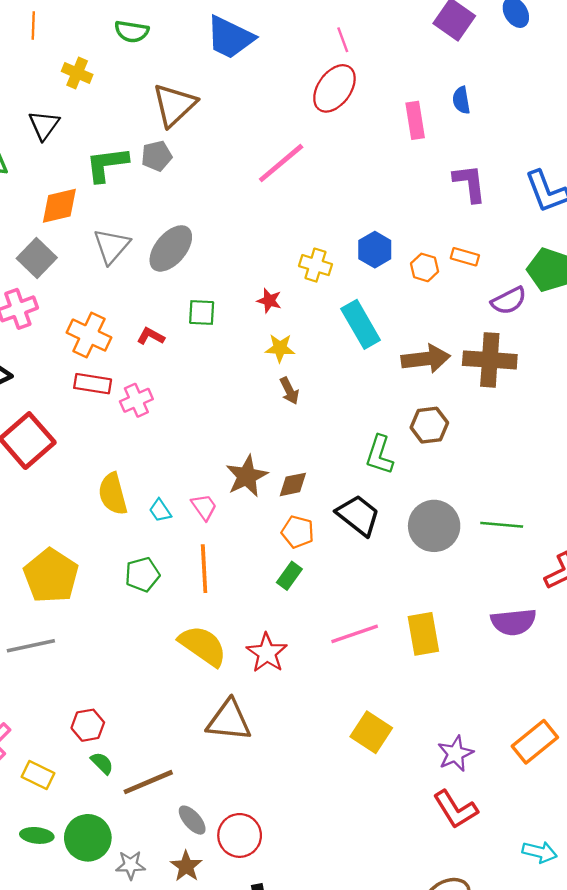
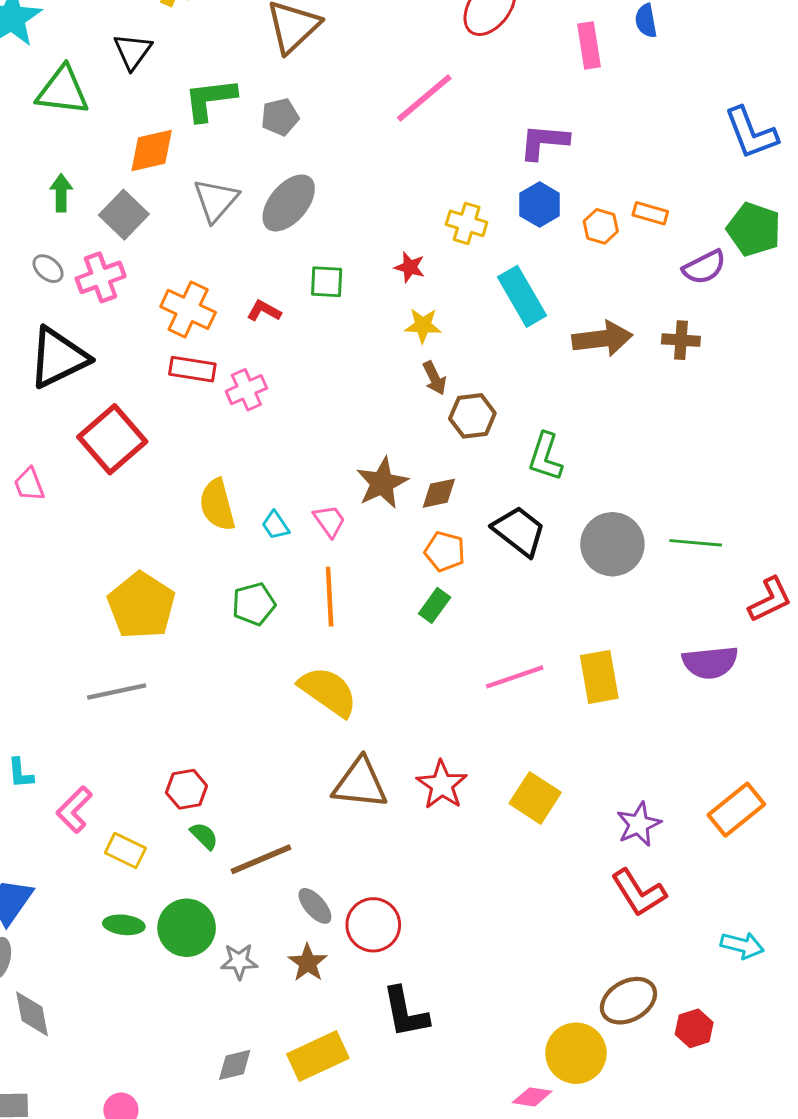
gray pentagon: (157, 156) -> (280, 117), moved
purple L-shape: (470, 183) -> (544, 142), moved, turned -78
brown cross: (490, 360) -> (681, 340), size x0.6
brown hexagon: (429, 425) -> (472, 416), moved
red star: (267, 653) -> (442, 785), moved

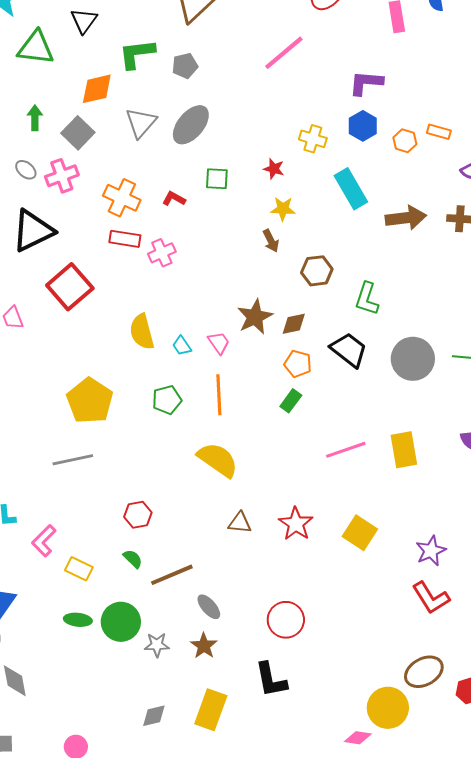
brown arrow: (435, 378) -> (271, 241), moved
brown triangle: (360, 783) -> (240, 523), size x0.6
red hexagon: (187, 789) -> (138, 515), moved
red circle: (373, 925) -> (286, 620), moved
yellow rectangle: (318, 1056) -> (211, 710), turned -45

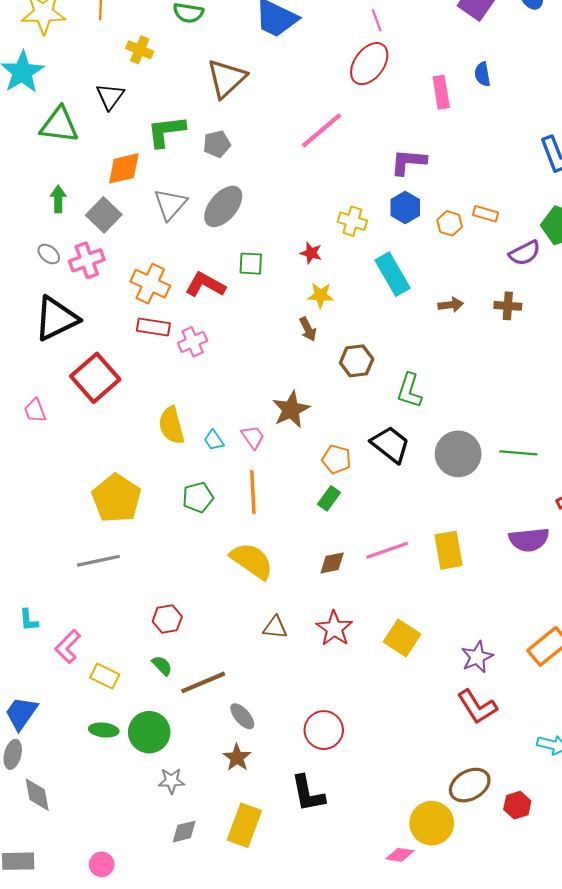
red L-shape: (174, 199) -> (205, 285), size x1.6
brown arrow: (406, 218) -> (451, 305), size x0.6
brown diamond: (294, 324) -> (332, 563), moved
gray star: (157, 645) -> (171, 781), moved

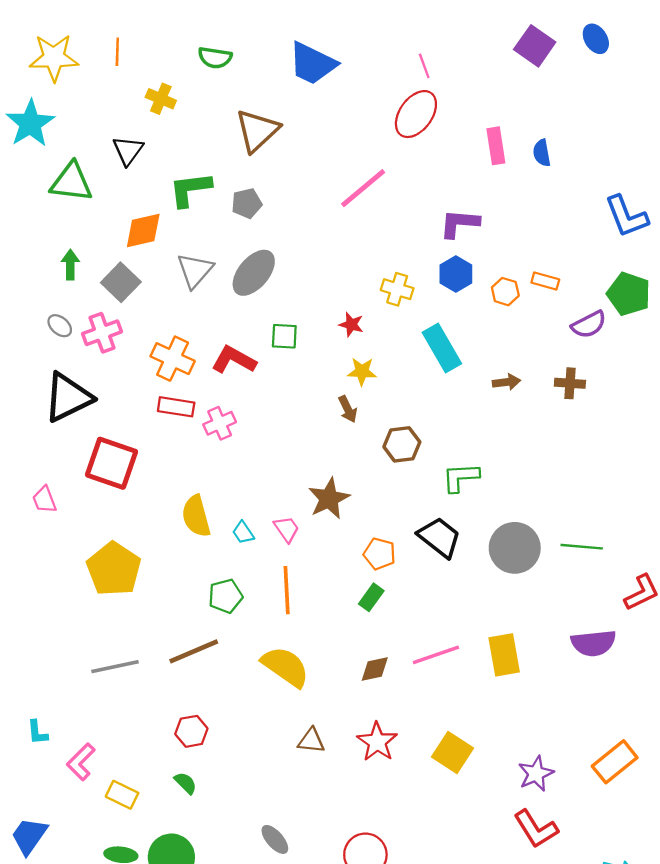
blue semicircle: (482, 74) -> (542, 153), moved
red square: (95, 378) -> (111, 463), turned -30
green L-shape: (409, 390) -> (461, 477), turned 69
yellow pentagon: (116, 498) -> (114, 569), moved
brown line: (203, 682) -> (194, 651), moved

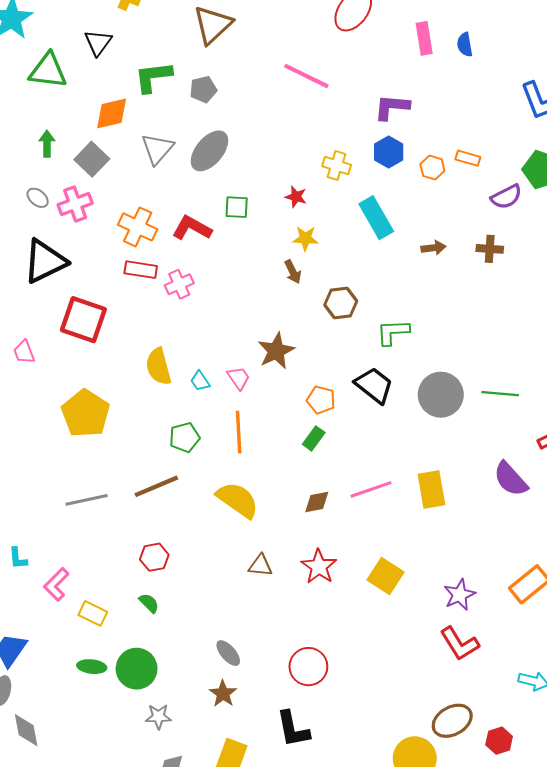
pink line: (363, 188) -> (306, 76), turned 66
purple semicircle: (593, 643) -> (511, 479), turned 54

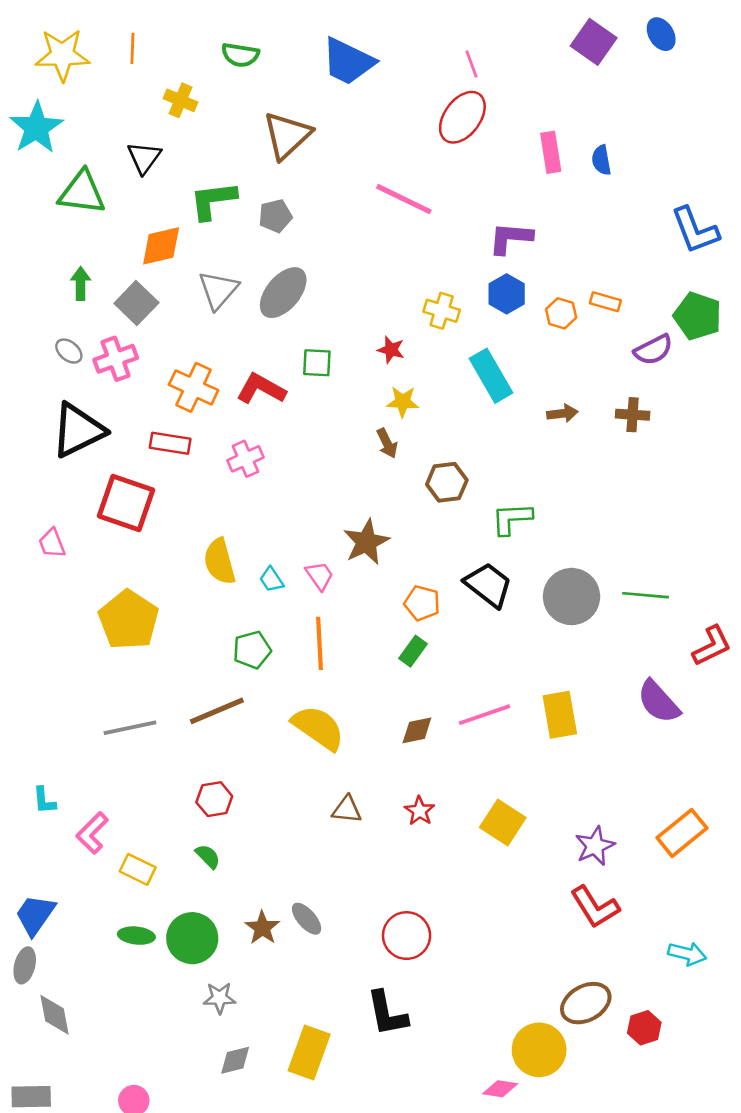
red rectangle: (141, 270) -> (170, 443), moved
red star: (319, 567) -> (420, 811), size x0.7
brown star: (223, 694) -> (262, 928), moved

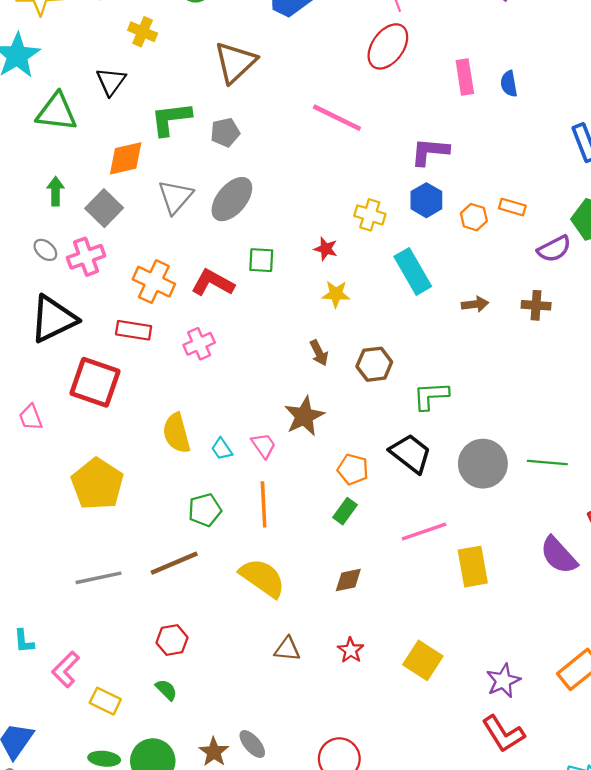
brown arrow: (387, 443) -> (319, 353), moved
pink line: (484, 715) -> (424, 531), moved

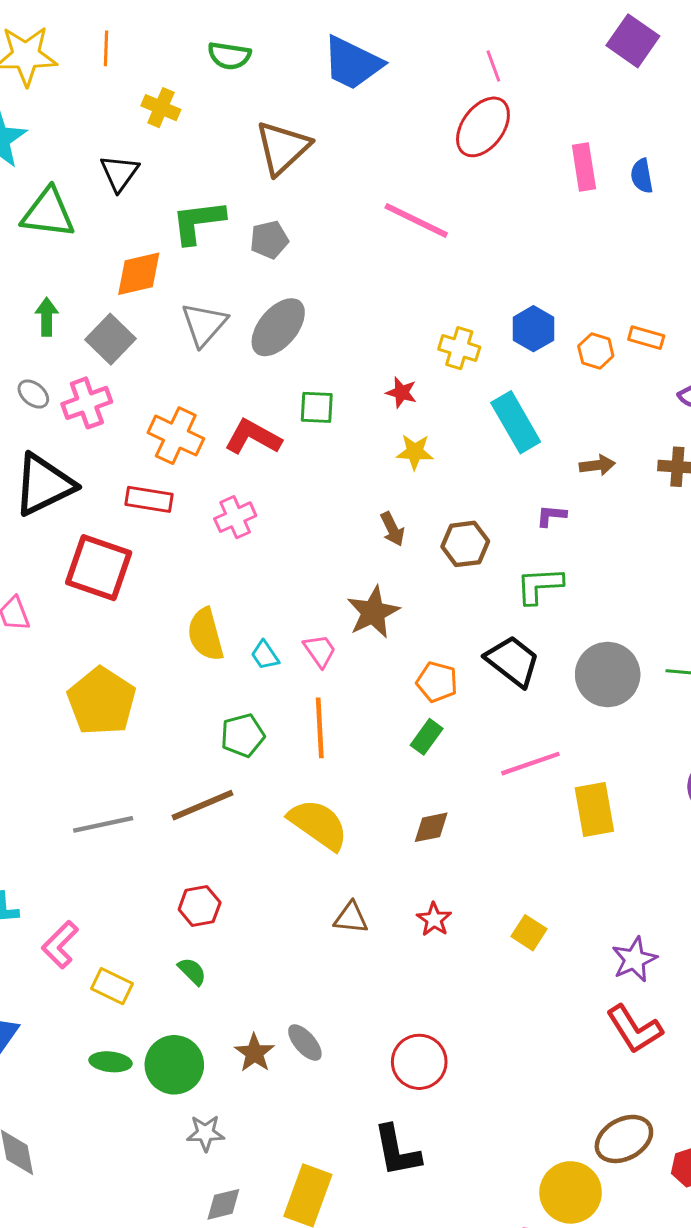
purple L-shape: (430, 152) -> (551, 516), moved, size x0.6
yellow square: (423, 660) -> (529, 933), size x0.7

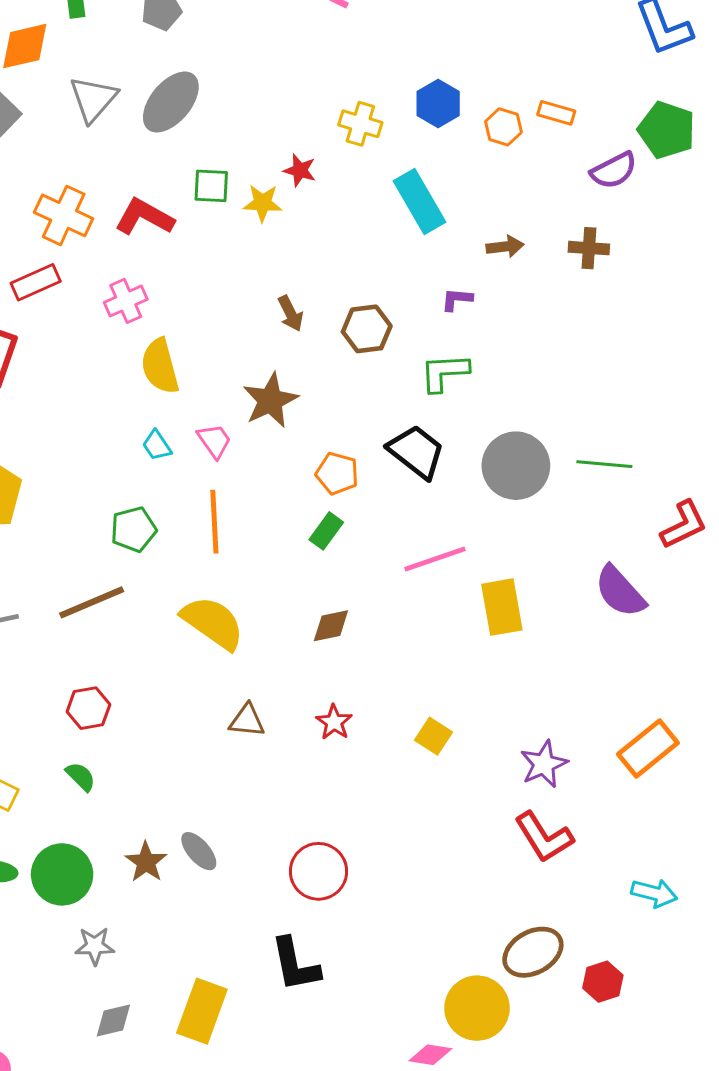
yellow star: (415, 452) -> (263, 203), moved
red rectangle: (149, 499) -> (36, 282), turned -33
yellow semicircle: (205, 634) -> (160, 366), moved

